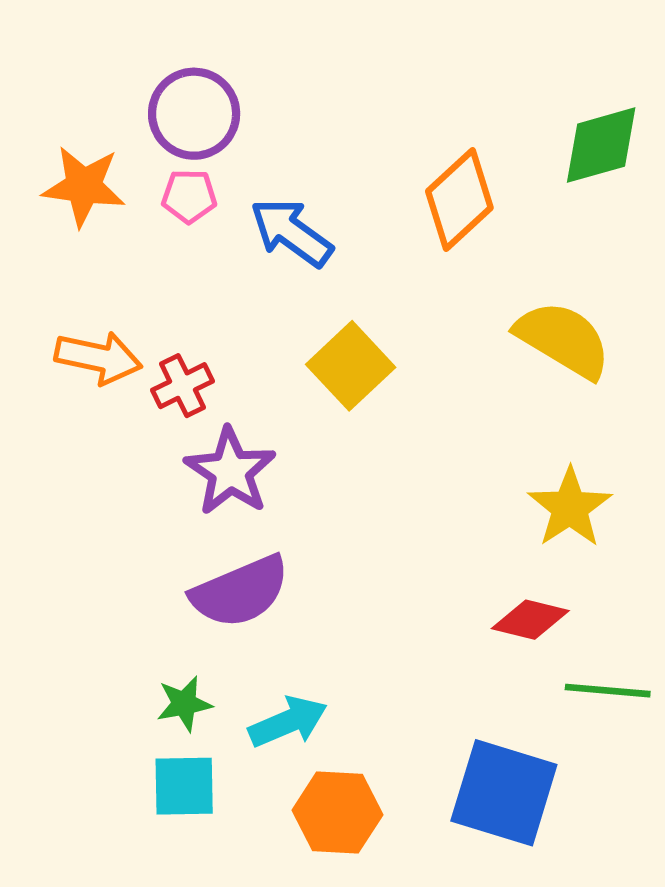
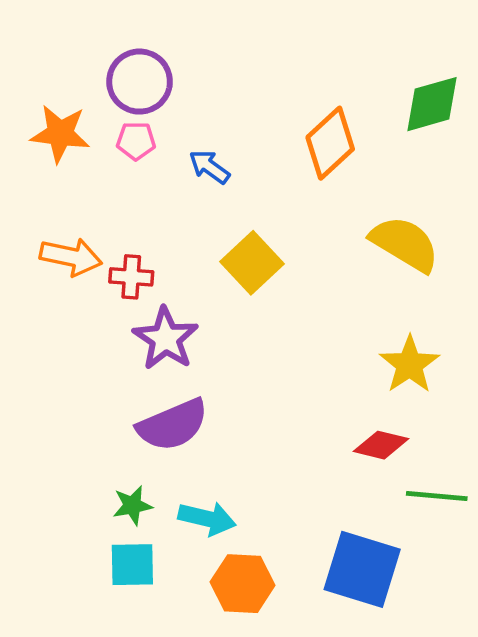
blue arrow: (291, 232) -> (209, 167), size x0.7
red cross: (183, 386) -> (131, 277), turned 30
cyan arrow: (288, 722) -> (207, 518), turned 36

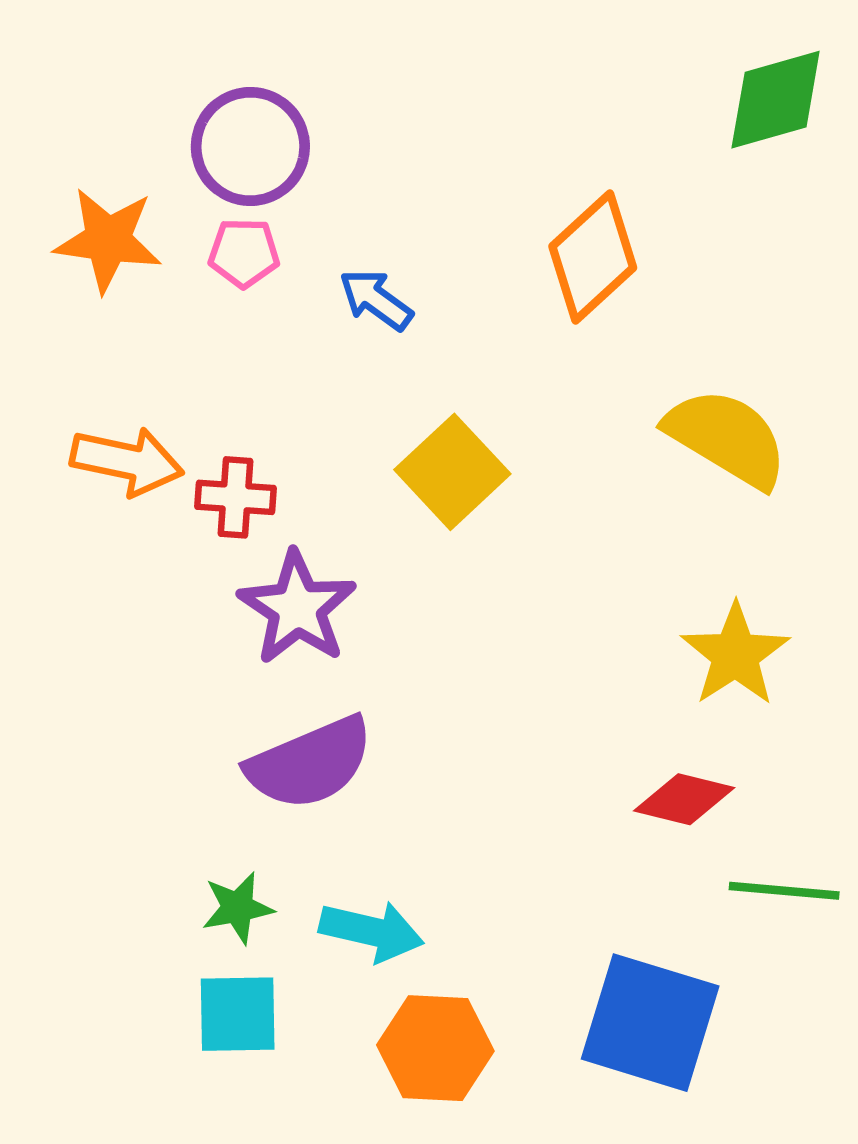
green diamond: (432, 104) -> (776, 100), moved

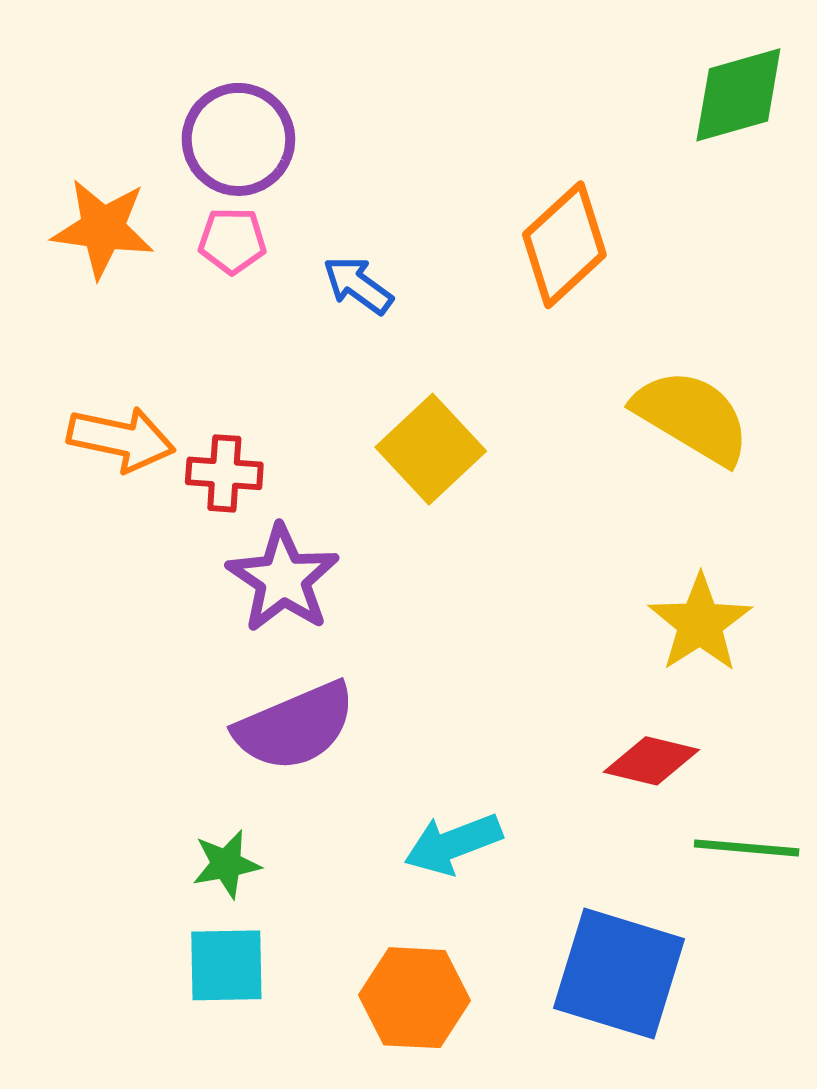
cyan arrow: (372, 931) -> (453, 844), moved, turned 146

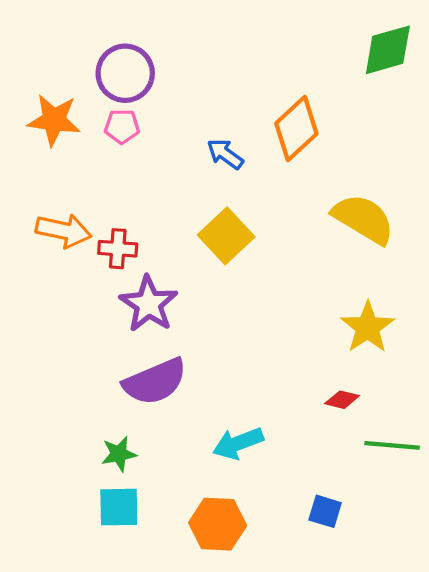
blue arrow: (358, 285) -> (225, 154), moved
red diamond: (651, 761) -> (342, 400), size x0.7
blue square: (619, 973) -> (325, 511), size x0.5

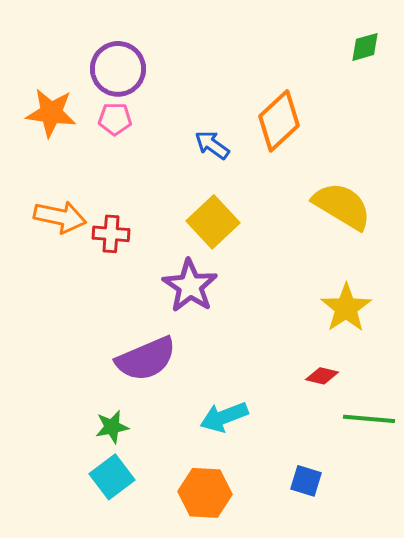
green diamond: (388, 50) -> (365, 47), size x0.6
purple star: (149, 304) -> (190, 286), moved
cyan square: (119, 507) -> (112, 477), turned -36

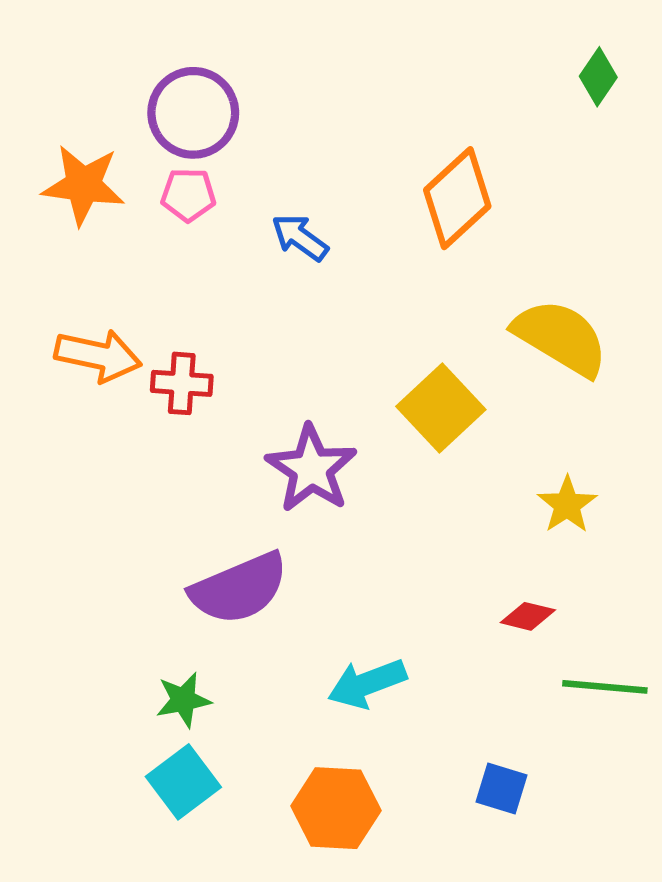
green diamond: (365, 47) -> (598, 77), turned -40
blue arrow: (212, 145) -> (300, 237), moved
yellow square: (213, 222) -> (441, 408), moved
yellow star: (346, 308) -> (567, 505), size x0.7

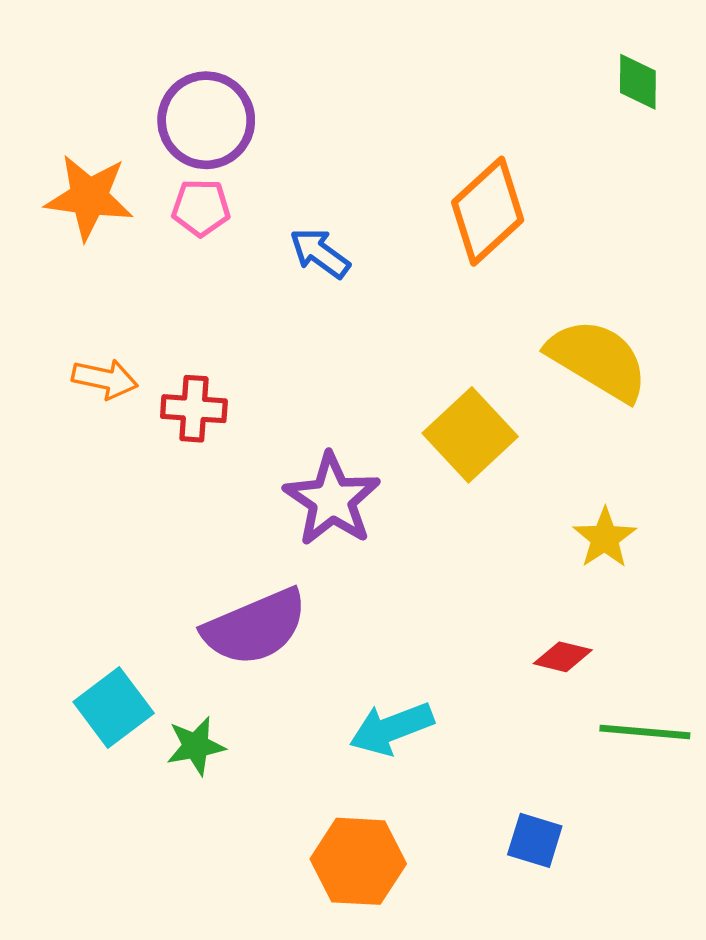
green diamond: (598, 77) -> (638, 82), turned -34
orange arrow: (98, 356) -> (105, 379), size x0.7
cyan square: (183, 782) -> (114, 708), moved

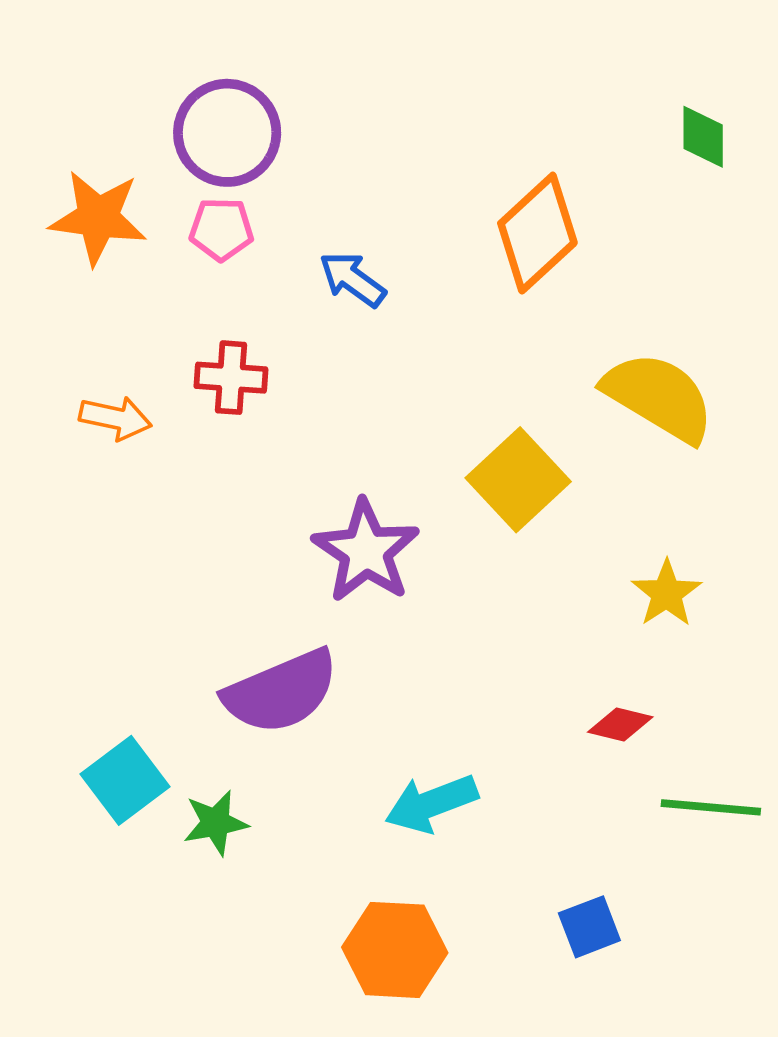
green diamond: (638, 82) -> (703, 137), moved
red cross: (194, 409) -> (231, 378), moved
blue square: (535, 840) -> (589, 927), turned -38

